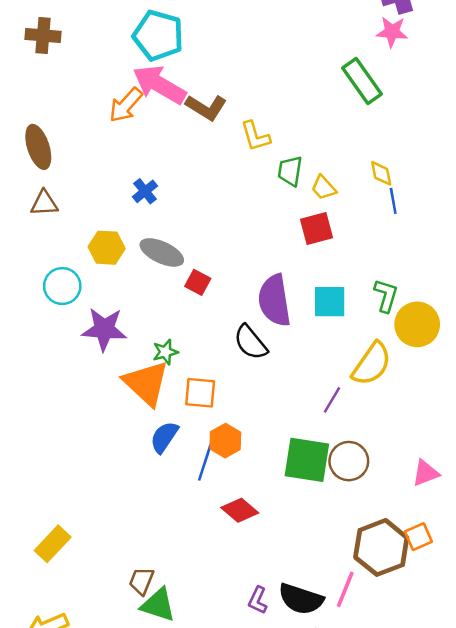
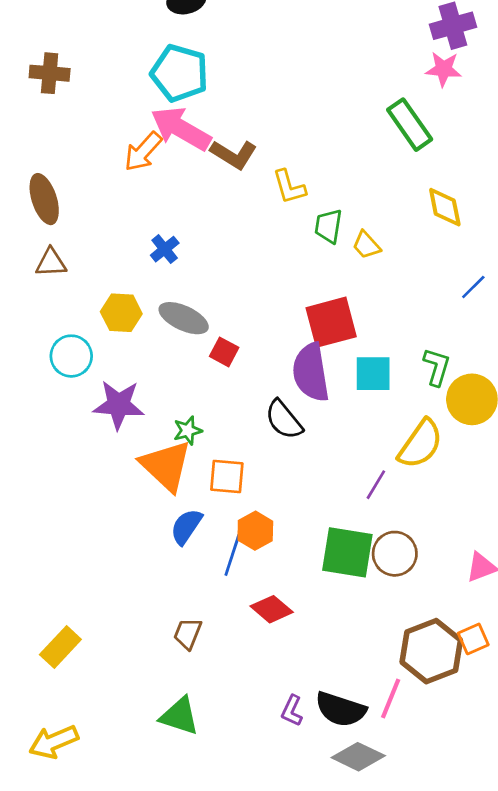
yellow diamond: (381, 173) -> (445, 207), moved, size x1.4
blue line: (393, 201) -> (473, 287), moved, turned 55
red square: (316, 228) -> (331, 322), moved, size x1.4
brown trapezoid: (141, 581) -> (188, 634), moved

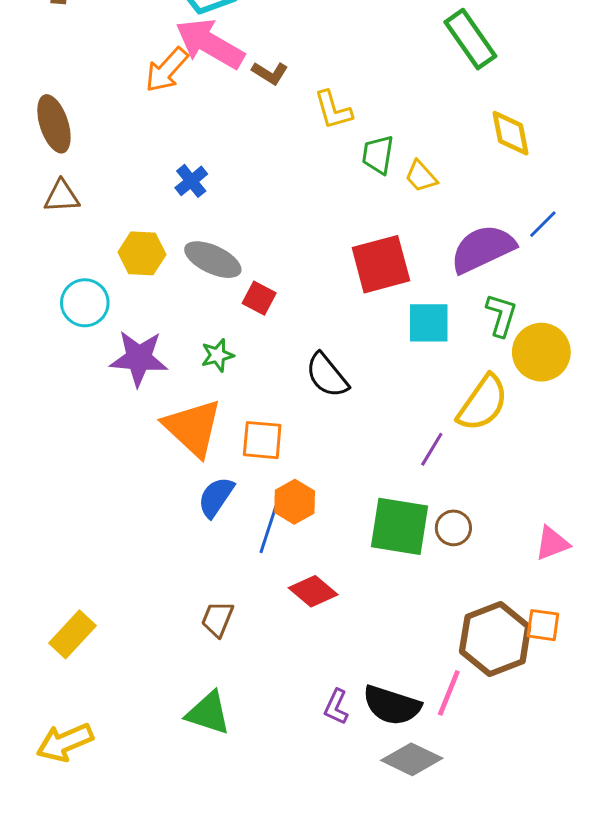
brown L-shape: (234, 154) -> (270, 73), size x0.7
purple semicircle: (311, 372) -> (483, 249), moved, turned 74
green star: (188, 430) -> (217, 355), moved
brown circle: (395, 554) -> (453, 528), size x0.7
orange square: (473, 639) -> (543, 625), turned 32

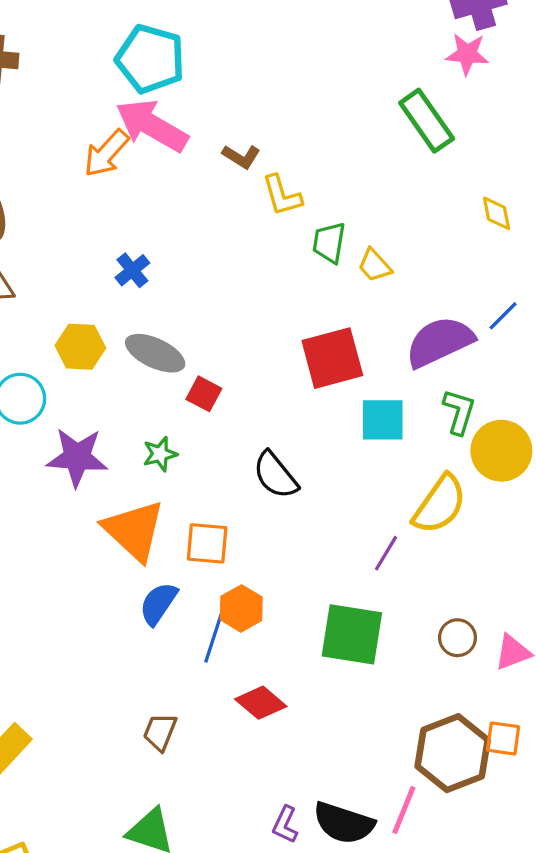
brown L-shape: (270, 73) -> (241, 156), moved
yellow diamond: (511, 133) -> (497, 213), moved, size x0.7
brown circle: (453, 528) -> (457, 638), moved

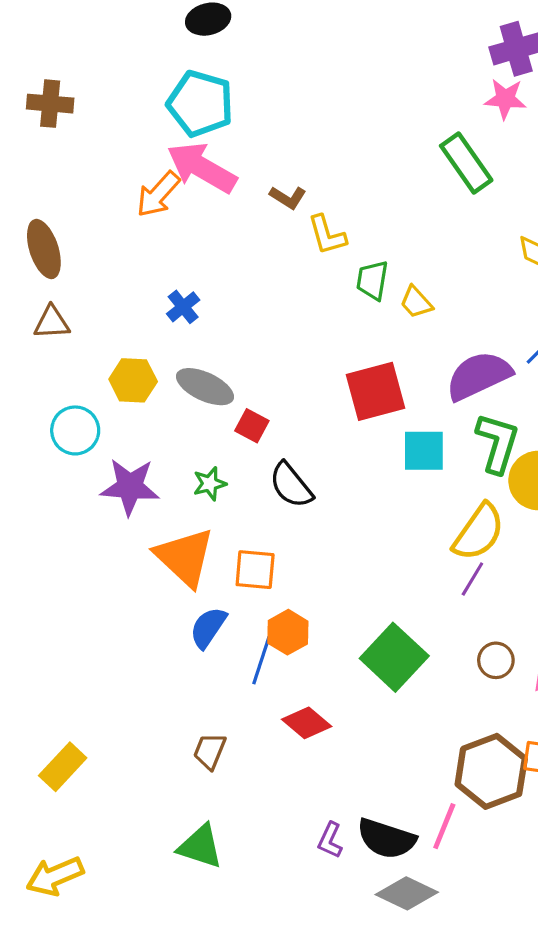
green L-shape: (459, 412) -> (497, 443), size x1.4
black semicircle: (275, 475) -> (291, 485), moved
purple line: (386, 553) -> (472, 579), moved
green square: (352, 634) -> (394, 657), turned 34

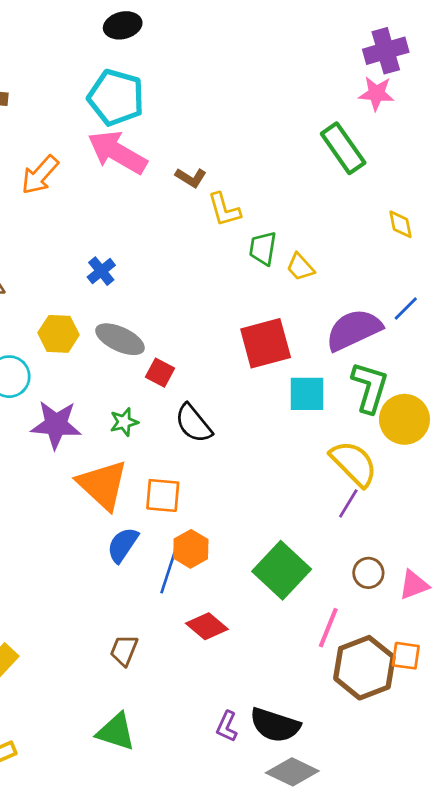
orange arrow: (158, 194) -> (40, 175), moved
yellow semicircle: (479, 532) -> (354, 463), turned -80
pink line: (444, 826) -> (328, 628), moved

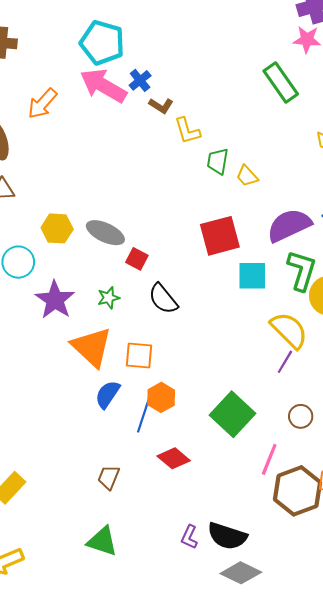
blue cross: (101, 271) -> (140, 80), moved
purple star: (56, 425) -> (55, 300), turned 30

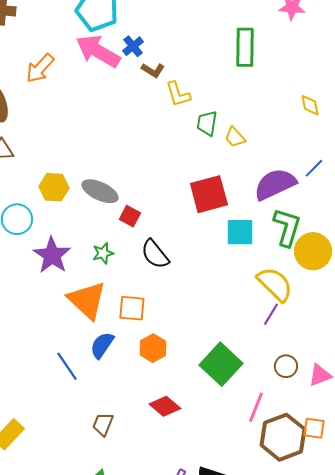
green rectangle: (281, 83) -> (245, 47), moved, turned 36
blue line: (143, 416) -> (67, 366), moved, turned -52

